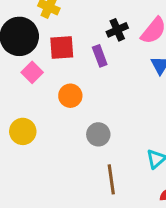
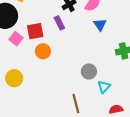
red square: (62, 48) -> (35, 31), moved
gray circle: (98, 134) -> (89, 72), moved

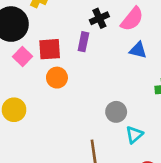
purple rectangle: (59, 23) -> (83, 42), turned 32
blue triangle: (100, 25) -> (138, 50), turned -48

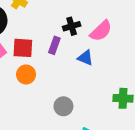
blue triangle: (138, 50) -> (85, 58), moved
gray circle: (116, 112) -> (63, 106), moved

